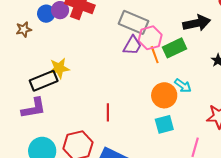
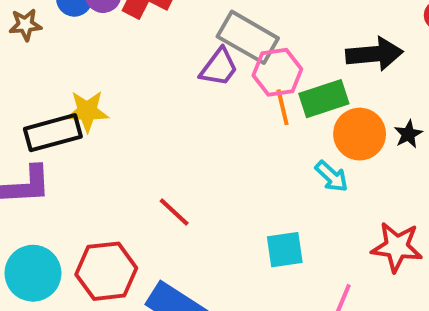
purple trapezoid: (132, 45) -> (219, 67), moved
orange circle: (164, 95) -> (360, 134), moved
red line: (108, 112) -> (174, 212), turned -54

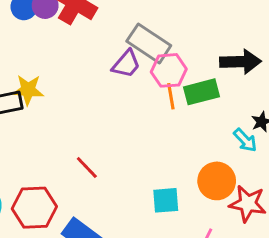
orange circle: (360, 134) -> (217, 181), moved
cyan arrow: (332, 176) -> (245, 140), moved

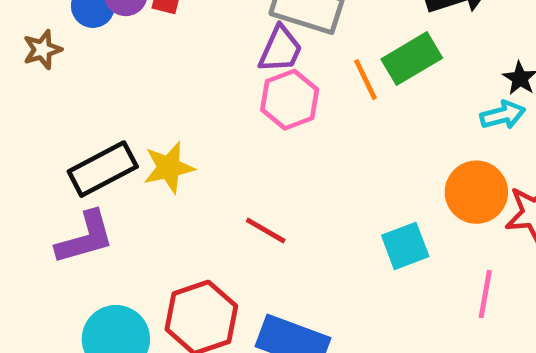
pink hexagon: (169, 70) -> (290, 100), moved
yellow star: (28, 90) -> (169, 167), moved
cyan arrow: (245, 140) -> (503, 115), turned -45

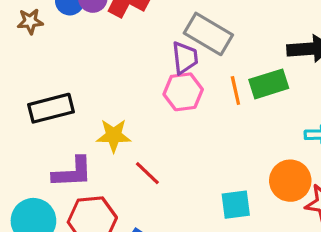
purple trapezoid: (280, 49) -> (185, 58), turned -44
yellow star: (169, 167) -> (114, 136), moved
purple L-shape: (85, 238) -> (72, 172), moved

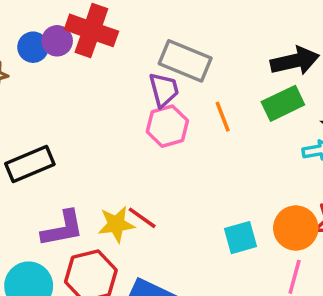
green rectangle: (269, 84) -> (283, 103), moved
yellow star: (114, 136) -> (116, 224), moved
orange circle: (290, 181) -> (296, 228), moved

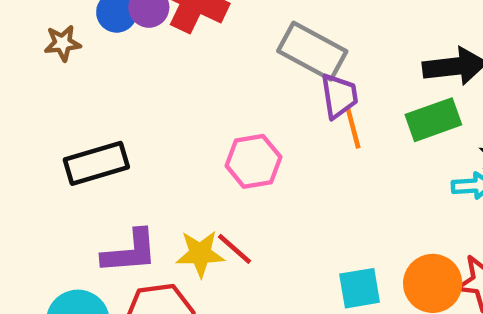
purple trapezoid: (164, 90) -> (339, 96), moved
pink hexagon: (167, 126) -> (253, 161), moved

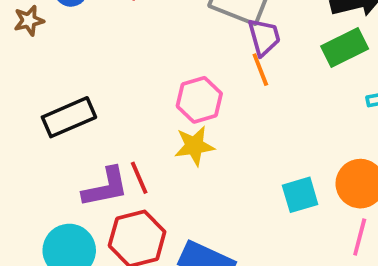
orange line: (353, 129) -> (260, 70), moved
red line: (235, 249) -> (139, 178), moved, turned 32
yellow star: (200, 254) -> (194, 146), moved

